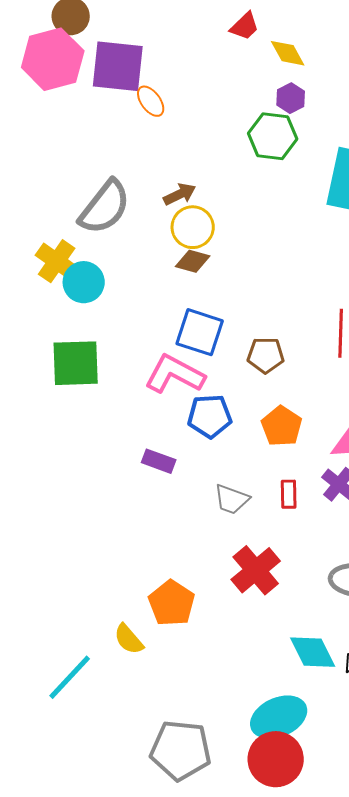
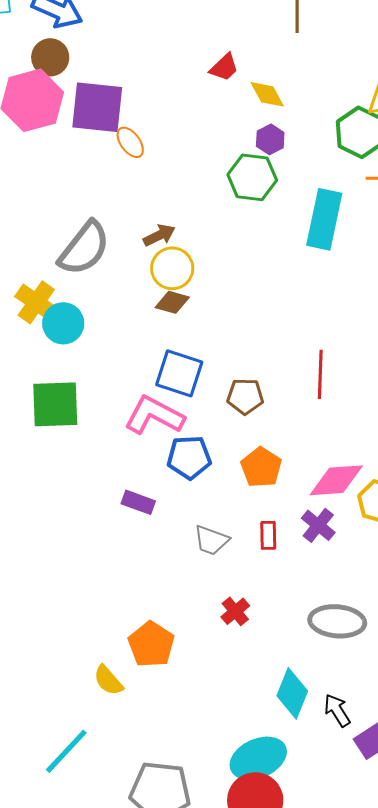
red cross: (256, 570) -> (235, 611), size x0.6
cyan diamond: (313, 652) -> (292, 693), turned 48
cyan line: (70, 677) -> (66, 751), moved

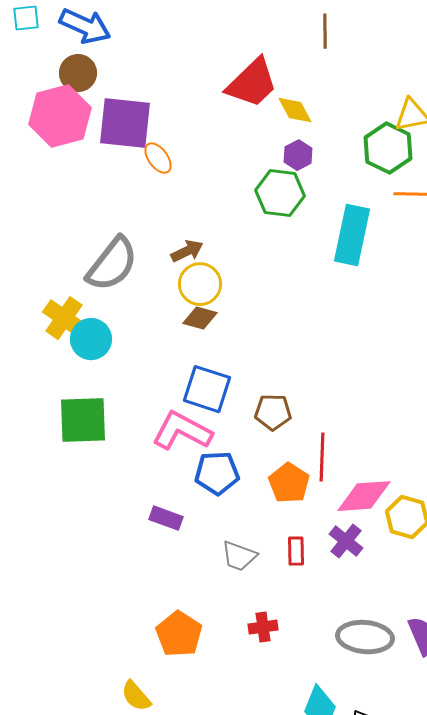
red trapezoid: (224, 67) -> (252, 83), size x1.8
red line: (320, 374) -> (322, 457), moved
red cross: (235, 611) -> (263, 627), turned 32
orange pentagon: (151, 644) -> (179, 634), moved

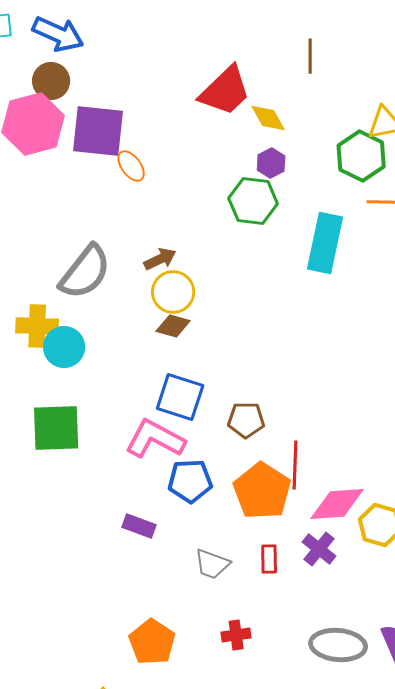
brown line: (325, 31) -> (310, 56), moved
yellow cross: (64, 318) -> (37, 326), turned -33
orange pentagon: (289, 483) -> (262, 491), size x1.4

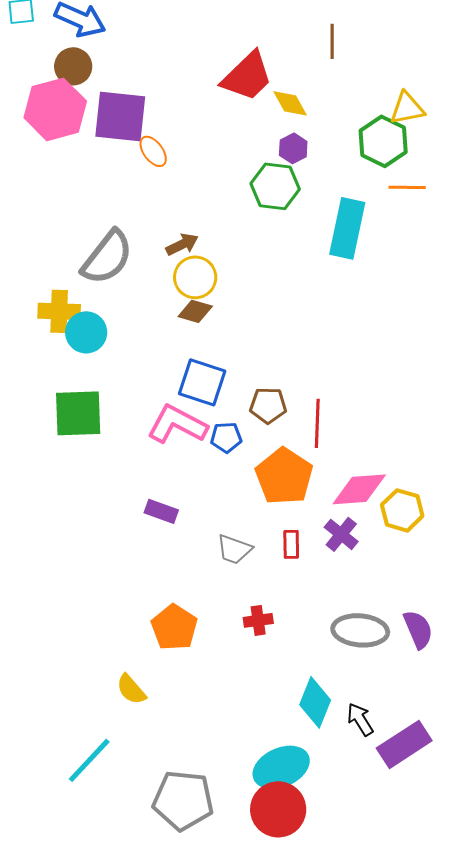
red line: (295, 465) -> (317, 423), moved
blue pentagon: (190, 481) -> (226, 437), moved, size x0.7

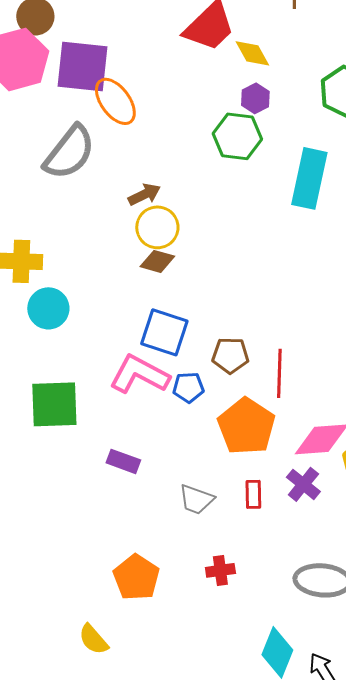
orange ellipse: (153, 151) -> (115, 101), size x1.5
gray semicircle: (107, 257) -> (69, 152), moved
cyan circle: (86, 332) -> (48, 308), moved
green square: (78, 413) -> (54, 404), moved

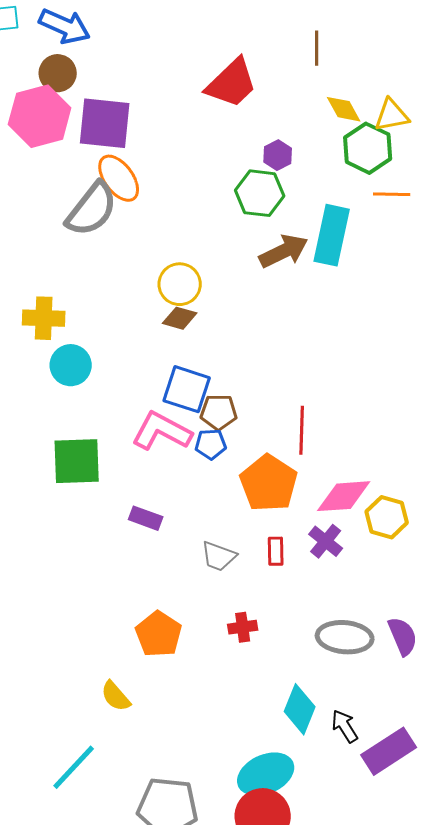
yellow diamond: (252, 53) -> (344, 109), moved
orange ellipse: (115, 101) -> (119, 178), moved
brown arrow: (144, 194) -> (284, 251), moved, size x1.5
brown pentagon: (230, 355) -> (219, 412), moved

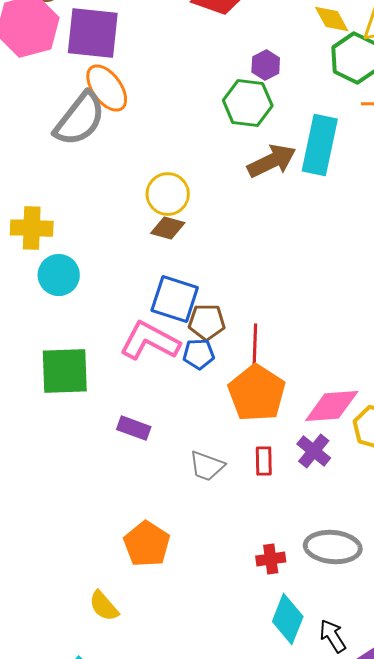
red line: (302, 430) -> (255, 348), moved
red cross: (243, 627) -> (271, 559), moved

